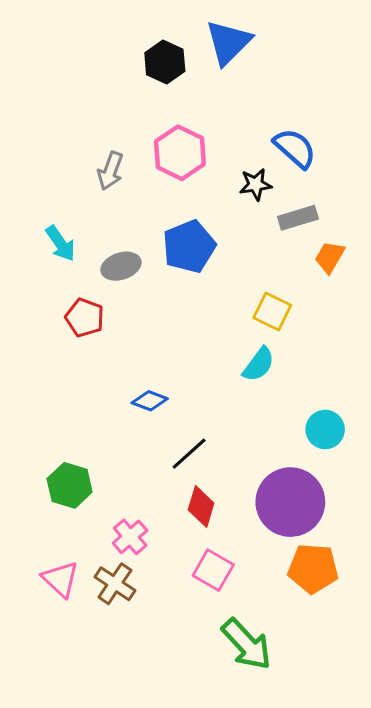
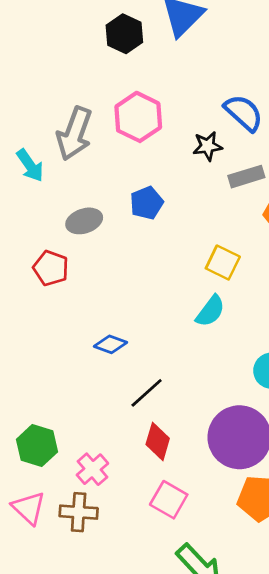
gray arrow: (110, 171) -> (74, 134), size x1.5
cyan arrow: (60, 243) -> (30, 165), moved
blue pentagon: (189, 246) -> (147, 203), size x0.7
green hexagon: (70, 485) -> (37, 446), moved
brown cross: (115, 584) -> (79, 512), turned -30

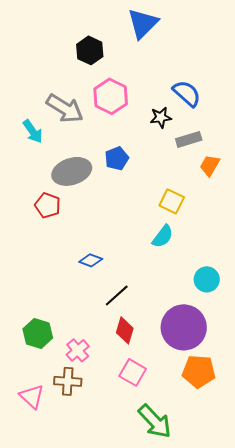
black hexagon: (124, 34) -> (90, 50), moved
gray arrow: (74, 134) -> (65, 108), turned -78
gray ellipse: (84, 221) -> (72, 171), size x1.5
pink triangle: (29, 508) -> (32, 396), moved

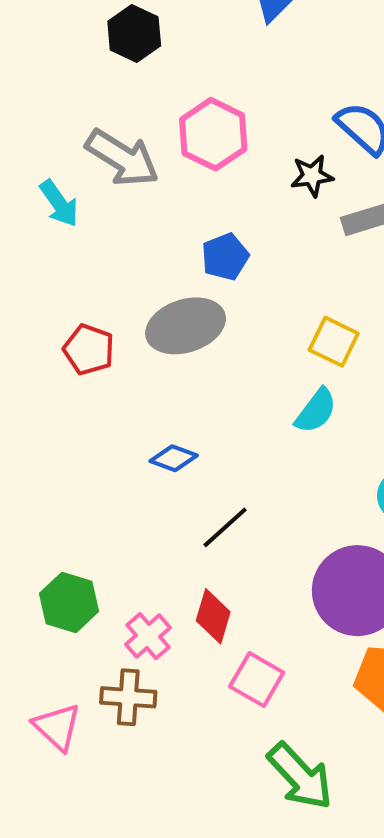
black hexagon: (90, 50) -> (134, 33), moved
gray ellipse: (72, 171) -> (186, 326), moved
red diamond: (125, 330) -> (213, 616), moved

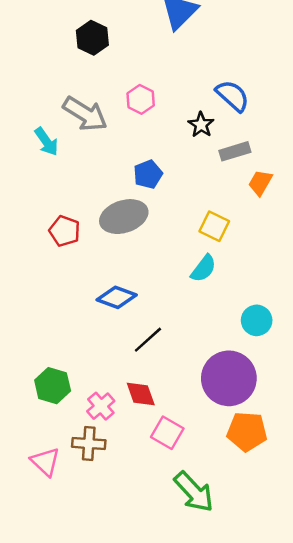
pink hexagon: (213, 134) -> (141, 99), size x0.7
black star: (312, 176) -> (201, 125), turned -30
blue diamond: (174, 458) -> (117, 297), size x1.4
red diamond: (213, 616) -> (141, 394), turned -36

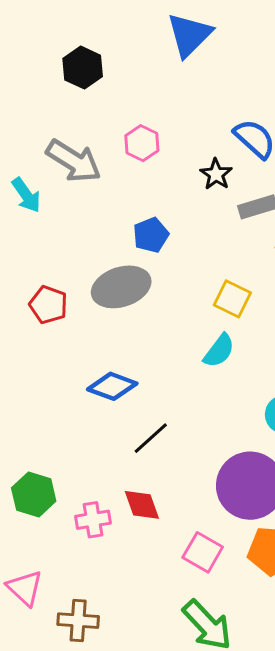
pink cross: (101, 406) -> (93, 520), turned 32
pink square: (167, 433) -> (203, 552), moved
brown cross: (89, 444) -> (78, 621), moved

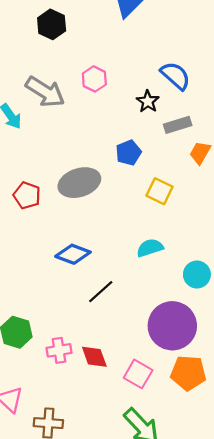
blue pentagon: (151, 235) -> (129, 153), moved
cyan semicircle: (219, 351) -> (150, 248), moved, turned -145
red diamond: (142, 505) -> (94, 357), moved

